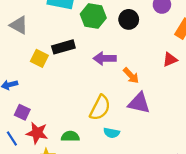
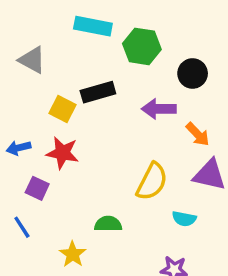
black circle: (129, 19) -> (193, 73), moved
red star: (37, 133) -> (62, 153), moved
cyan semicircle: (112, 133) -> (184, 219), moved

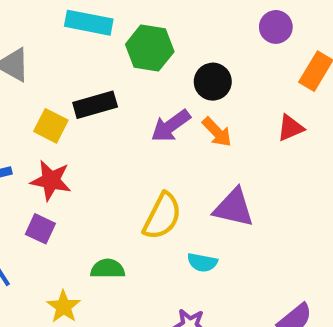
purple arrow: (159, 109) -> (171, 126), turned -36
orange arrow: (198, 134) -> (217, 132), moved
purple square: (37, 188) -> (40, 229), moved

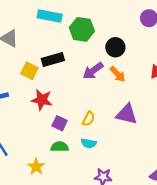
red star: (51, 180) -> (42, 100), moved
yellow semicircle: (162, 216) -> (89, 119), size x0.6
purple square: (40, 229) -> (60, 123), moved
cyan semicircle: (202, 262) -> (89, 143), moved

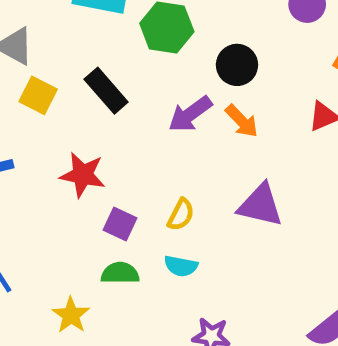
black rectangle: (53, 60) -> (106, 91), turned 65
yellow square: (29, 71) -> (38, 95), moved

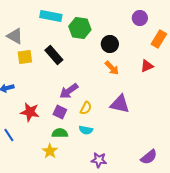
yellow square: (38, 95) -> (25, 57), turned -35
purple arrow: (190, 114) -> (69, 91), moved
red star: (83, 175) -> (30, 112), moved
yellow star: (71, 315) -> (50, 151), moved

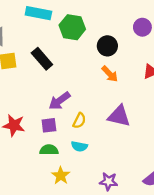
purple circle: (140, 18) -> (142, 27), moved
purple square: (60, 112) -> (49, 125), turned -32
yellow star: (50, 151) -> (61, 176), moved
purple star: (99, 160) -> (109, 181), moved

